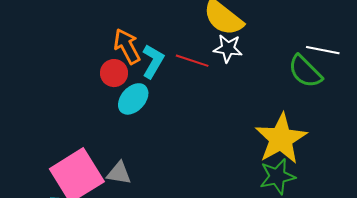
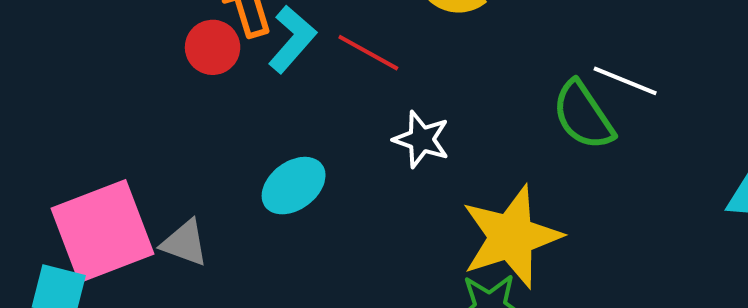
white star: (228, 48) -> (421, 139), moved
cyan ellipse: (133, 99) -> (294, 186), moved

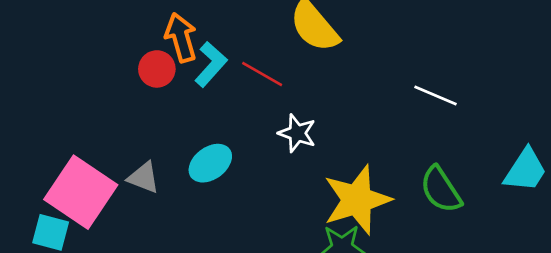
green semicircle: (583, 115) -> (441, 190), moved
pink square: (103, 231) -> (81, 192), turned -36
gray triangle: (185, 243) -> (144, 177), moved

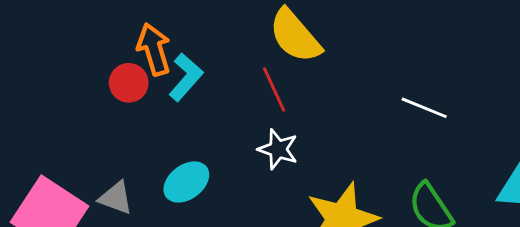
red line: (262, 74) -> (274, 89), moved, turned 36

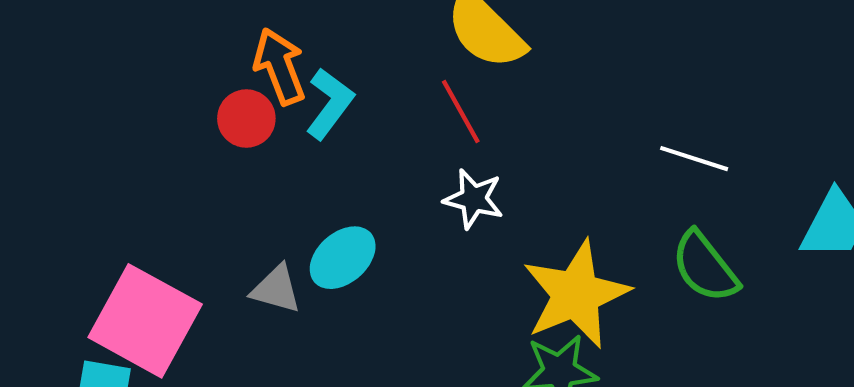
white line: (424, 108) -> (694, 159), moved
gray triangle: (116, 198) -> (276, 289), moved

